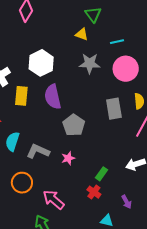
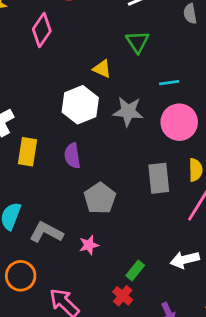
yellow triangle: (82, 34) -> (102, 69), moved
white hexagon: (41, 63) -> (80, 105), moved
purple semicircle: (53, 97) -> (72, 156), size x0.7

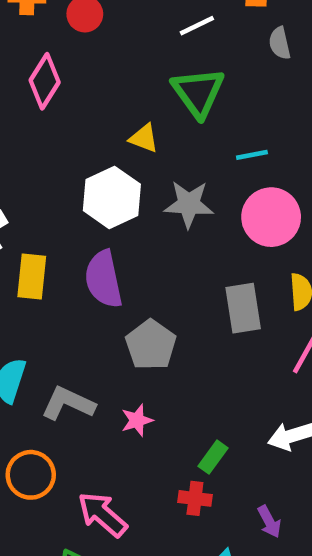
green triangle: (137, 42) -> (198, 92), size x1.4
purple semicircle: (72, 156) -> (104, 279), size x1.4
red cross: (123, 296) -> (195, 498), turned -30

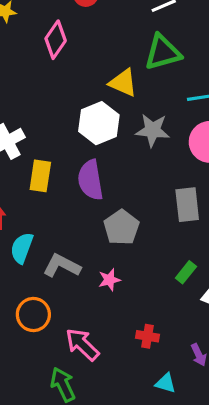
green triangle: (198, 92) -> (163, 52), turned 48
yellow triangle: (144, 138) -> (123, 83), size x1.4
green rectangle: (213, 457) -> (186, 272), moved

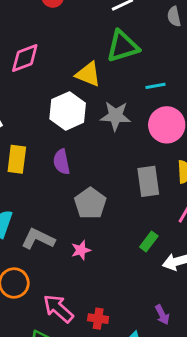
pink diamond: (56, 40) -> (25, 58), moved, turned 36
purple semicircle: (90, 180) -> (62, 162), size x0.7
red cross: (147, 336) -> (98, 319), moved

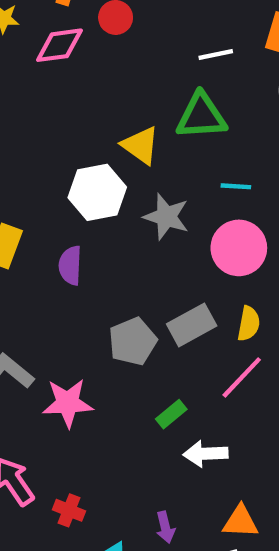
pink diamond: (25, 58) -> (59, 45), moved
gray rectangle: (148, 181) -> (192, 325), turned 56
gray pentagon: (90, 203) -> (133, 341), moved
pink star: (81, 250) -> (68, 403), size x1.6

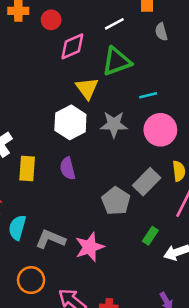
pink diamond: (59, 45) -> (72, 46), moved
yellow triangle: (141, 145) -> (87, 88), turned 35

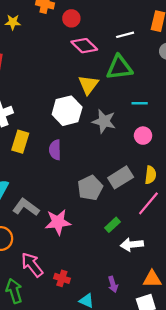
pink diamond: (72, 46) -> (84, 46), turned 55
pink circle: (160, 130) -> (143, 136), size x0.6

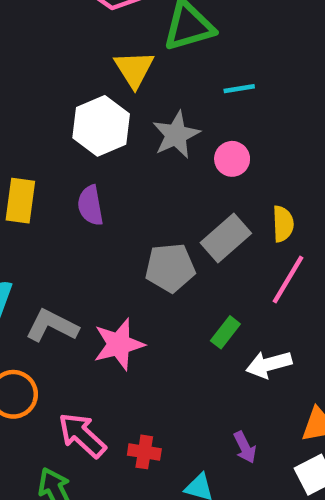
gray star: (104, 121) -> (176, 135), turned -30
pink circle: (143, 136) -> (232, 159), moved
gray pentagon: (90, 188) -> (170, 268), turned 30

